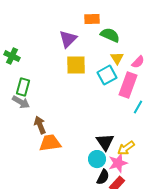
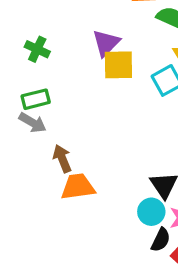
purple triangle: (68, 39) -> (106, 43), moved
green cross: (12, 56) -> (37, 49), moved
green rectangle: (23, 87) -> (36, 99), turned 60

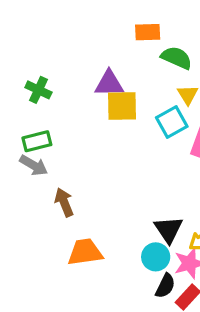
purple triangle: (106, 43) -> (109, 83), turned 44
orange trapezoid: (78, 187) -> (85, 252), moved

